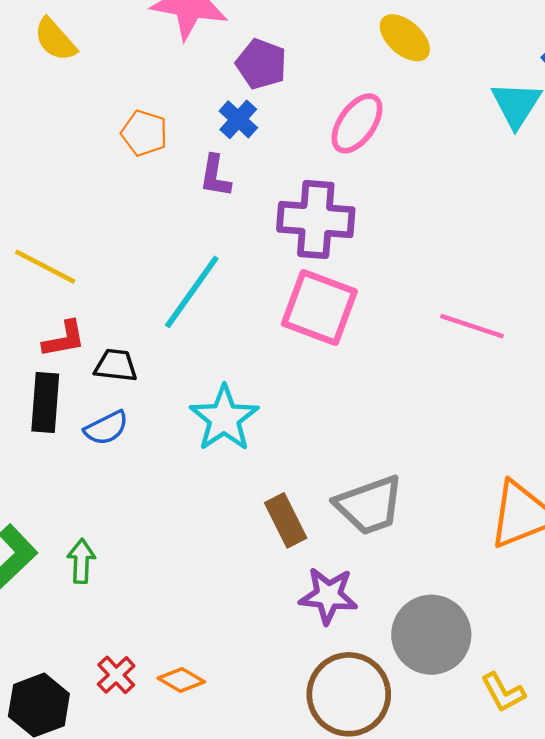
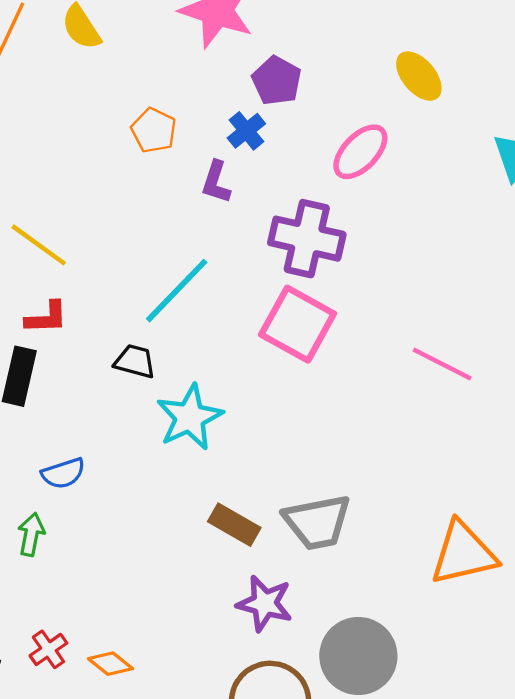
black trapezoid: (116, 365) -> (135, 361), moved
blue semicircle: (106, 428) -> (63, 473), moved
brown rectangle: (286, 520) -> (234, 525), turned -42

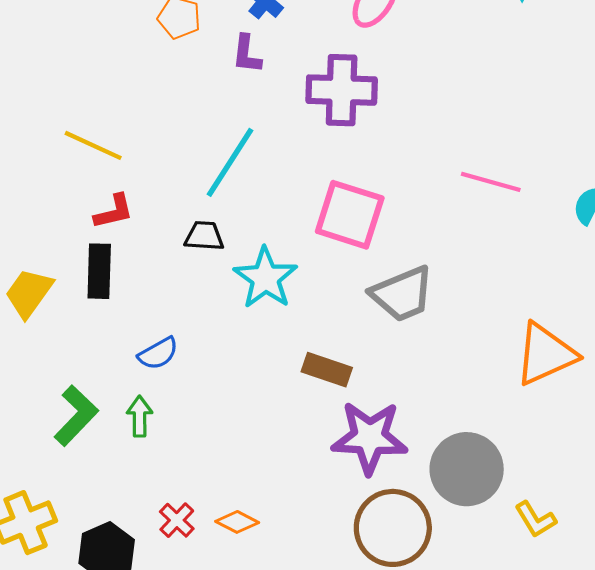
pink square: (298, 324) -> (350, 215), moved
gray trapezoid: (317, 522) -> (402, 294), moved
purple star: (265, 603) -> (370, 438), size x1.4

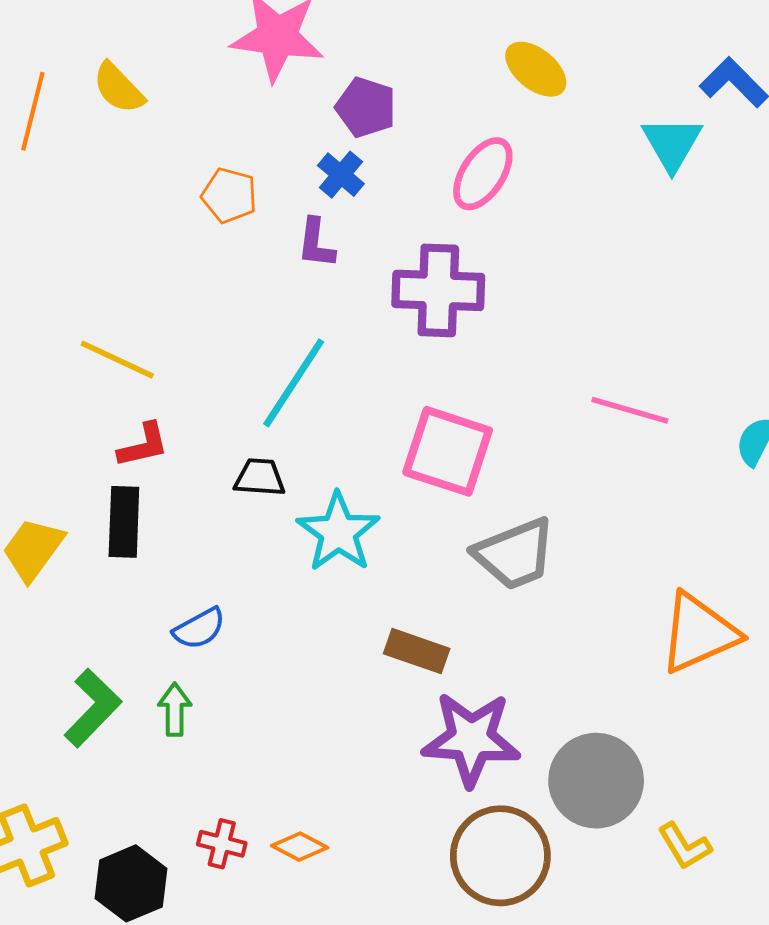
red cross: (177, 520) -> (222, 844), turned -30

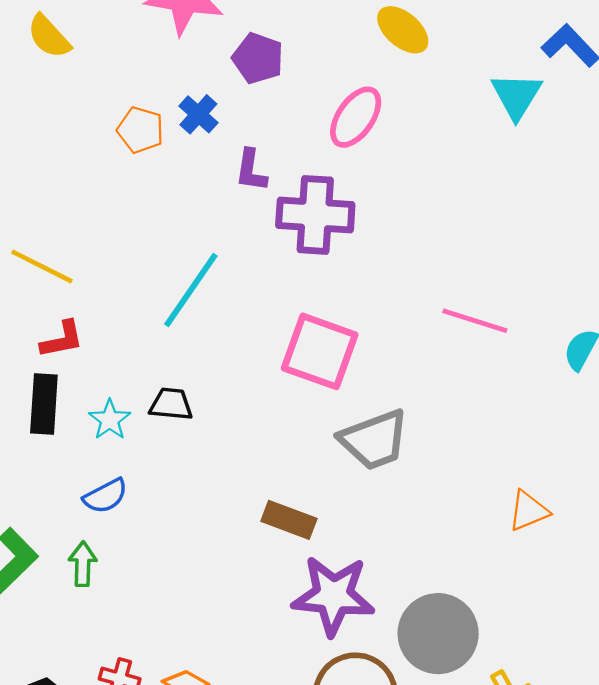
blue cross: (341, 175) -> (198, 114), moved
purple L-shape: (316, 243) -> (251, 170), moved
black trapezoid: (260, 477) -> (171, 404), moved
cyan star: (338, 532) -> (110, 420), moved, size x0.6
orange triangle: (699, 633) -> (528, 511), size x0.6

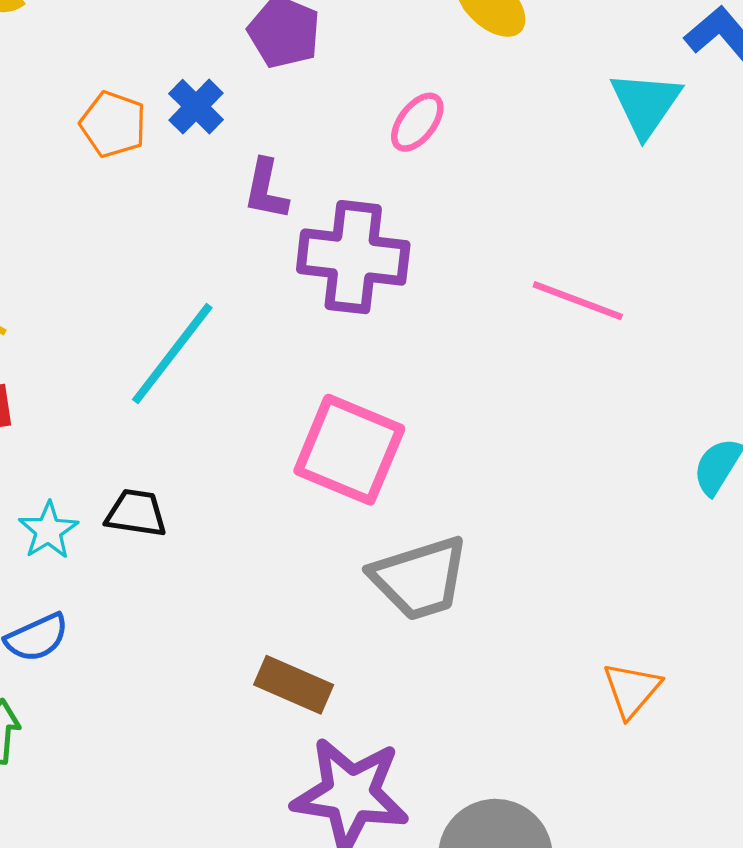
pink ellipse: (356, 117) -> (417, 122), size x0.7
pink line: (475, 321) -> (578, 301), moved
orange triangle: (528, 511) -> (632, 690), turned -30

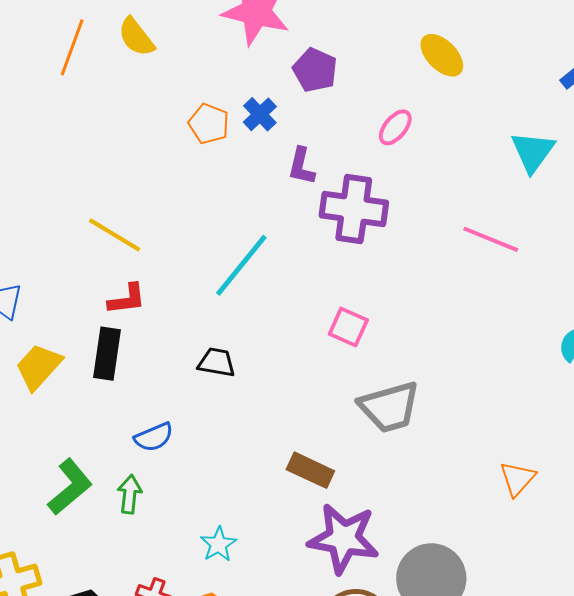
cyan triangle: (646, 104) -> (533, 152), moved
pink square: (349, 450) -> (348, 327), size x0.6
cyan star: (48, 530) -> (218, 544), moved

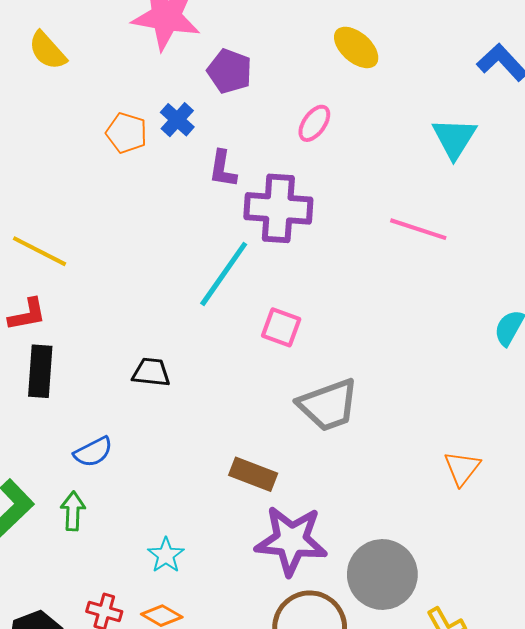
cyan line: (241, 265) -> (224, 274), moved
red L-shape: (127, 299) -> (27, 315), moved

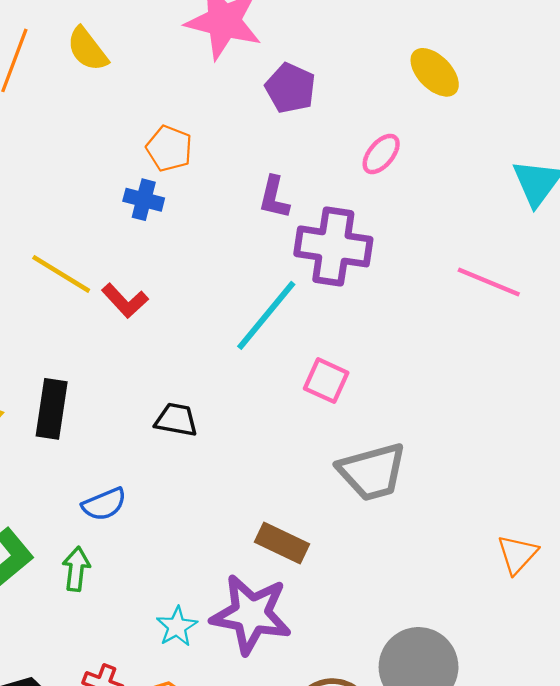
blue cross: (177, 120) -> (144, 200), moved, turned -32
red L-shape: (27, 315) -> (125, 301), moved, turned 54
purple star: (291, 540) -> (251, 614), moved

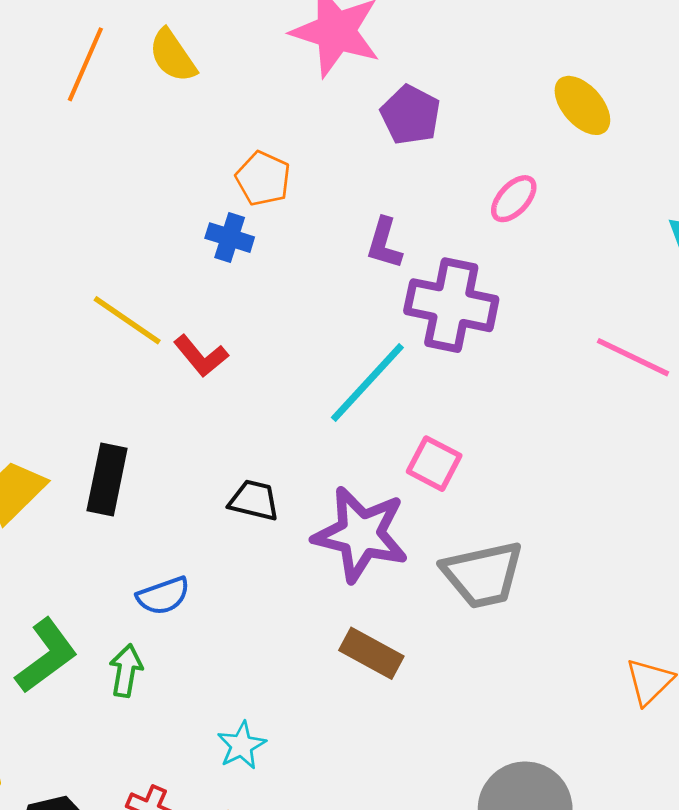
purple star: (251, 614) -> (361, 534), moved

